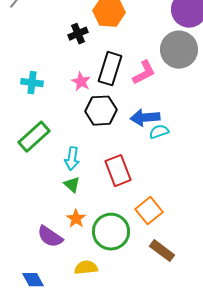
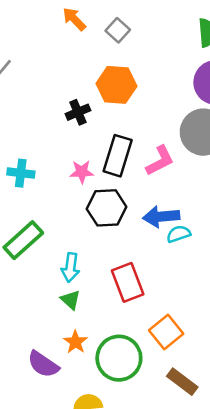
pink star: (81, 82) -> (82, 172), turned -30

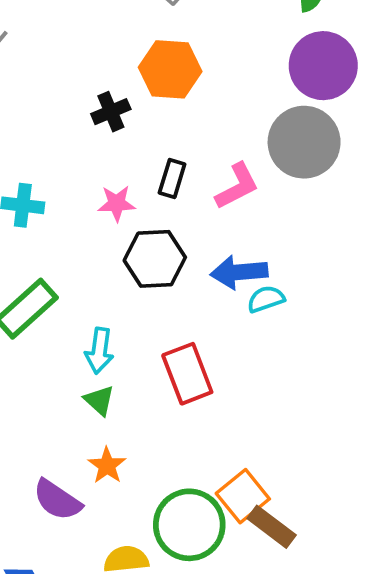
black rectangle: (118, 156) -> (172, 179), size x0.6
orange square: (166, 332) -> (243, 496), moved
green circle: (119, 358) -> (189, 525), moved

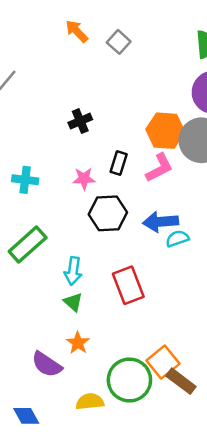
orange hexagon: (170, 69) -> (165, 131), moved

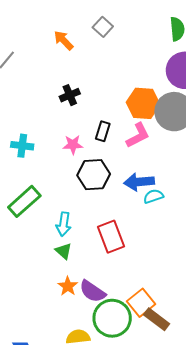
orange arrow: (77, 31) -> (64, 40), moved
purple semicircle: (47, 364) -> (92, 291), moved

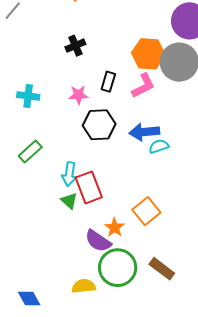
green rectangle: (24, 201) -> (30, 151), size x0.7
red rectangle: (111, 237) -> (89, 187), moved
orange star: (68, 286) -> (115, 228), moved
orange square: (141, 303) -> (146, 211), moved

